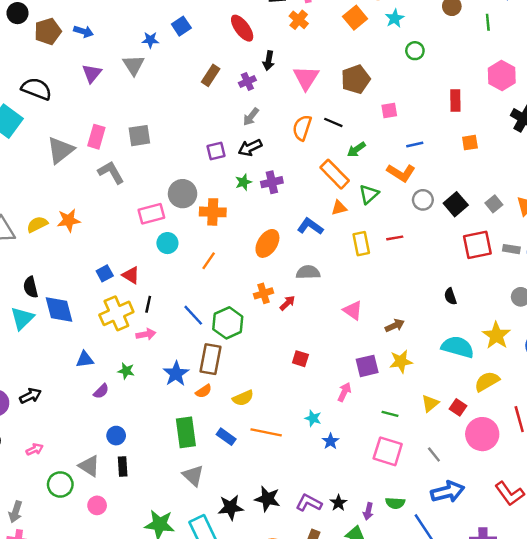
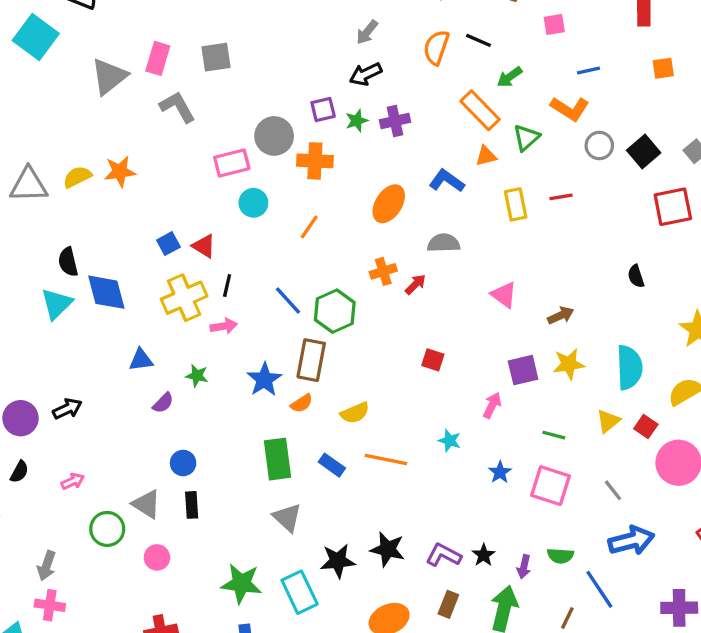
purple square: (216, 151) -> (323, 110), moved
cyan semicircle: (458, 347) -> (629, 367), moved, turned 72
blue star: (330, 441) -> (500, 472), moved

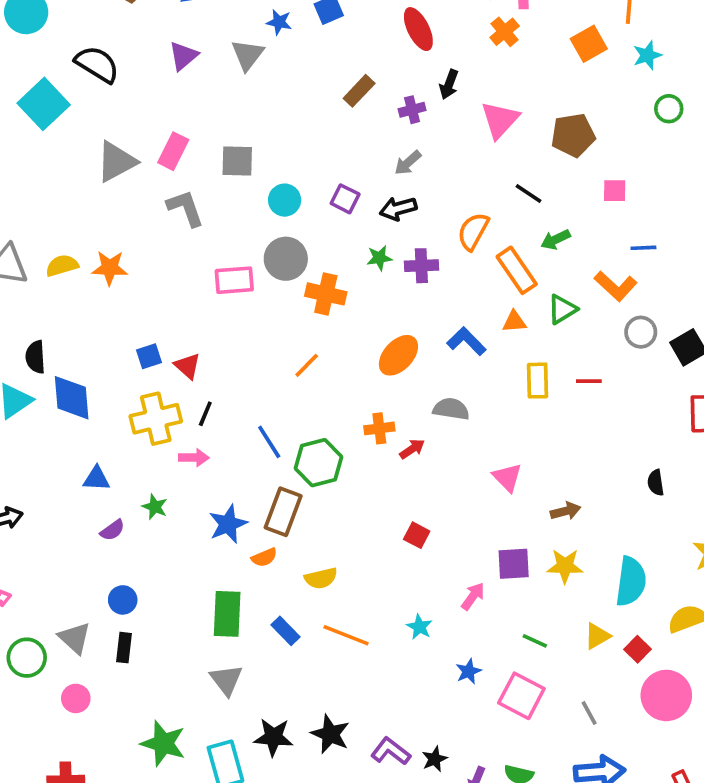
orange semicircle: (436, 47) -> (473, 231), moved
purple square: (323, 110) -> (345, 199), moved, turned 30
cyan circle: (253, 203) -> (285, 200), moved

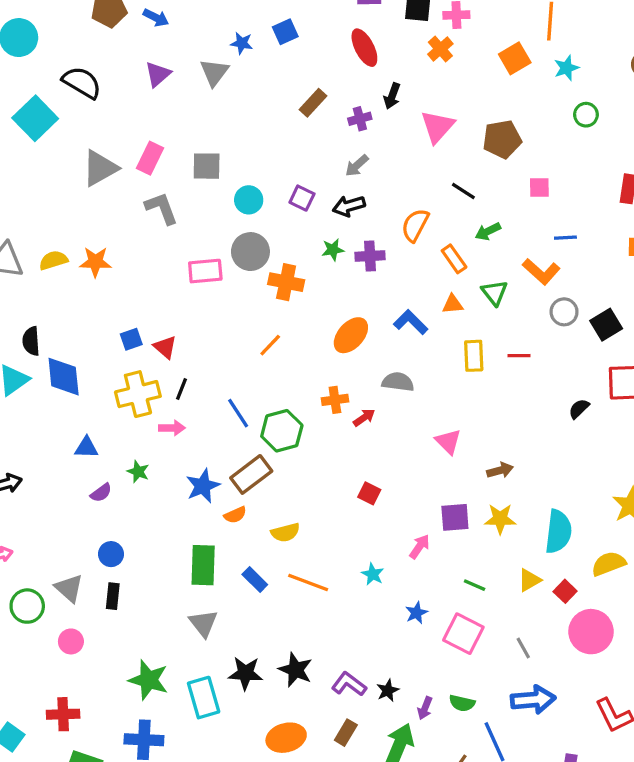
orange rectangle: (517, 270) -> (454, 259), size x0.7
green triangle: (562, 309) -> (495, 293), turned -36
black semicircle: (656, 483) -> (579, 409), moved, turned 55
brown rectangle: (283, 512) -> (251, 474), turned 33

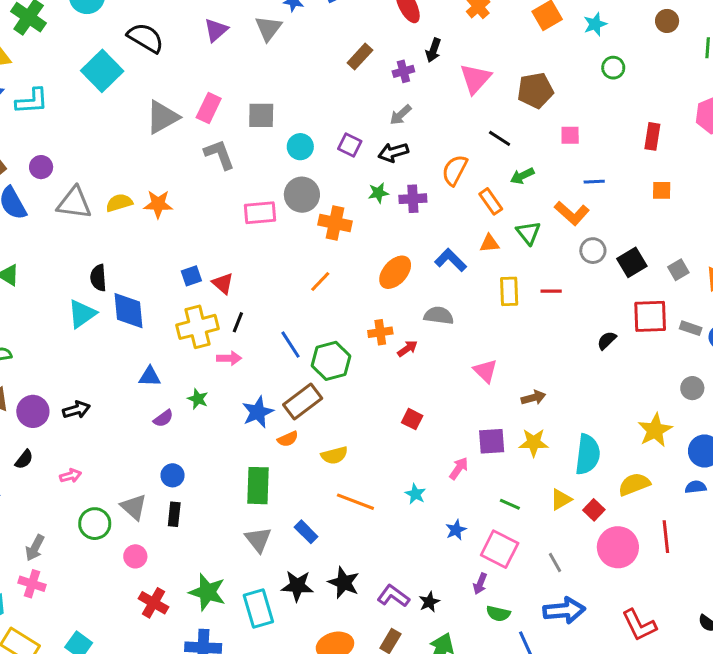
blue rectangle: (255, 579) -> (306, 532), moved
purple arrow: (425, 708) -> (480, 584), moved
red cross: (63, 714) -> (153, 603), moved, turned 32

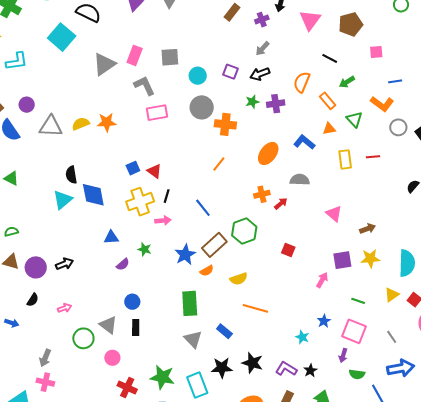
pink rectangle: (260, 213) -> (157, 113), moved
green hexagon: (331, 361) -> (244, 231), moved
cyan star: (415, 494) -> (302, 337), moved

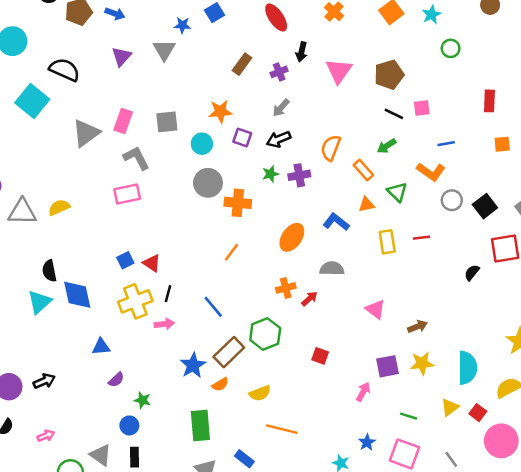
black line: (330, 58) -> (394, 114), moved
pink rectangle: (157, 113) -> (127, 194), moved
orange star: (107, 122) -> (220, 112), moved
green star: (145, 249) -> (142, 400), moved

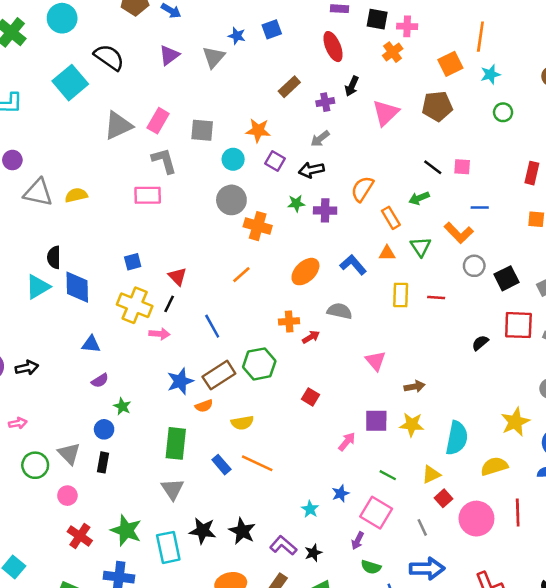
brown pentagon: (389, 75) -> (437, 106), moved
red triangle: (152, 263) -> (178, 276), moved
yellow cross: (135, 301) -> (135, 305), turned 32
red square: (478, 413) -> (443, 498), moved
blue rectangle: (244, 459) -> (221, 465), moved

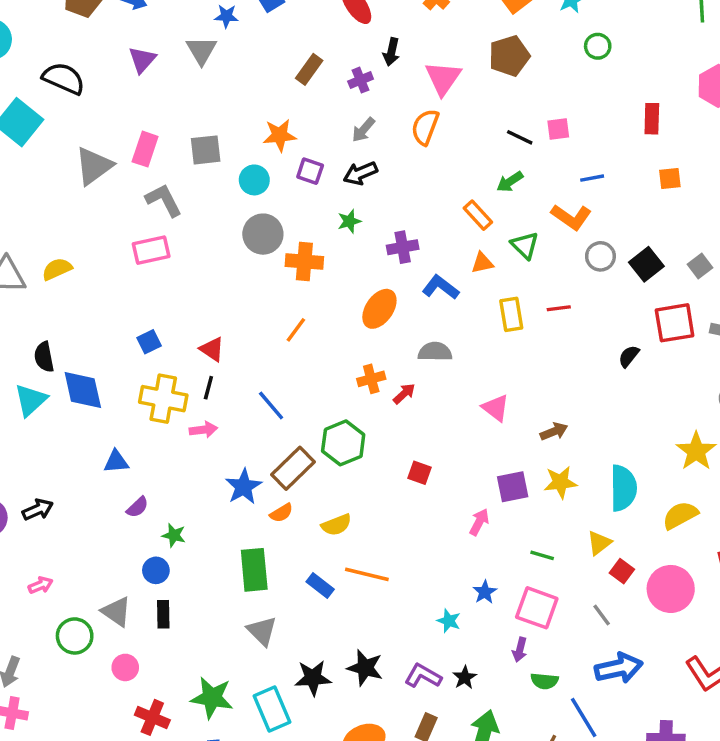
orange semicircle: (362, 189) -> (425, 127), moved
purple cross: (325, 210) -> (403, 247), moved

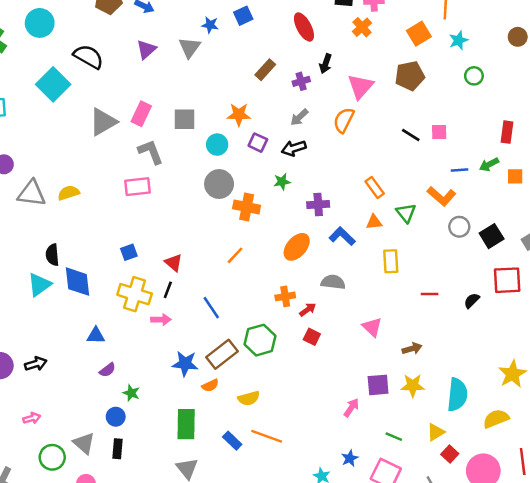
green arrow: (510, 182) -> (489, 164), moved
red line: (559, 308) -> (430, 294), moved
red square: (419, 473) -> (312, 337), moved
blue star: (244, 487) -> (185, 364), turned 30

